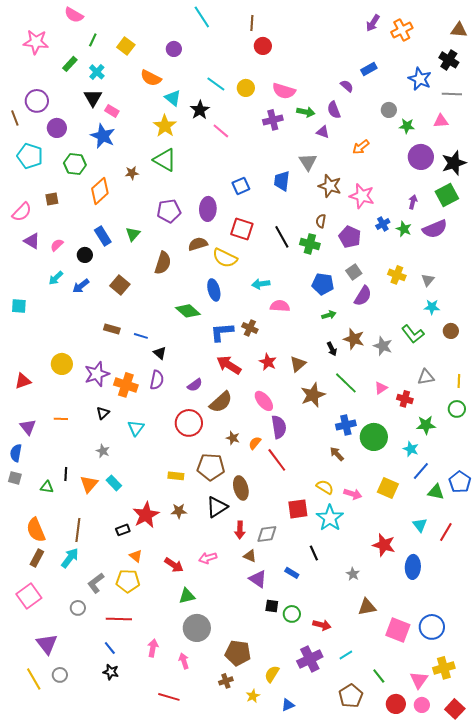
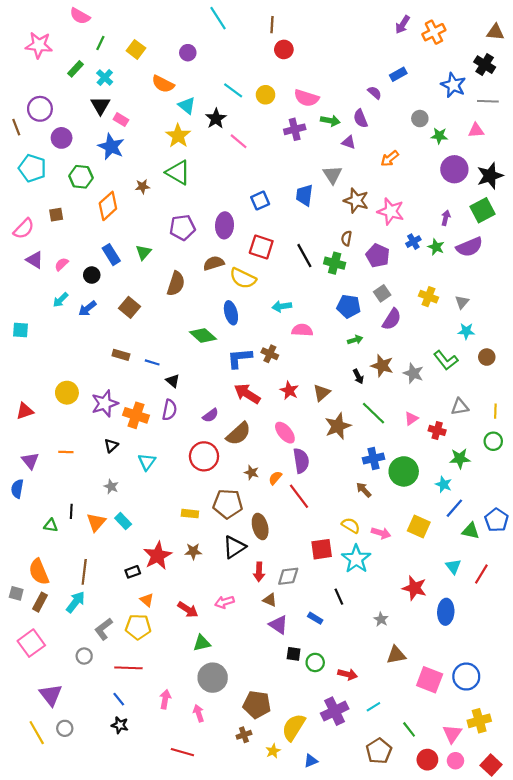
gray square: (15, 478) -> (16, 593), moved
yellow semicircle: (272, 674) -> (294, 727), size x1.5

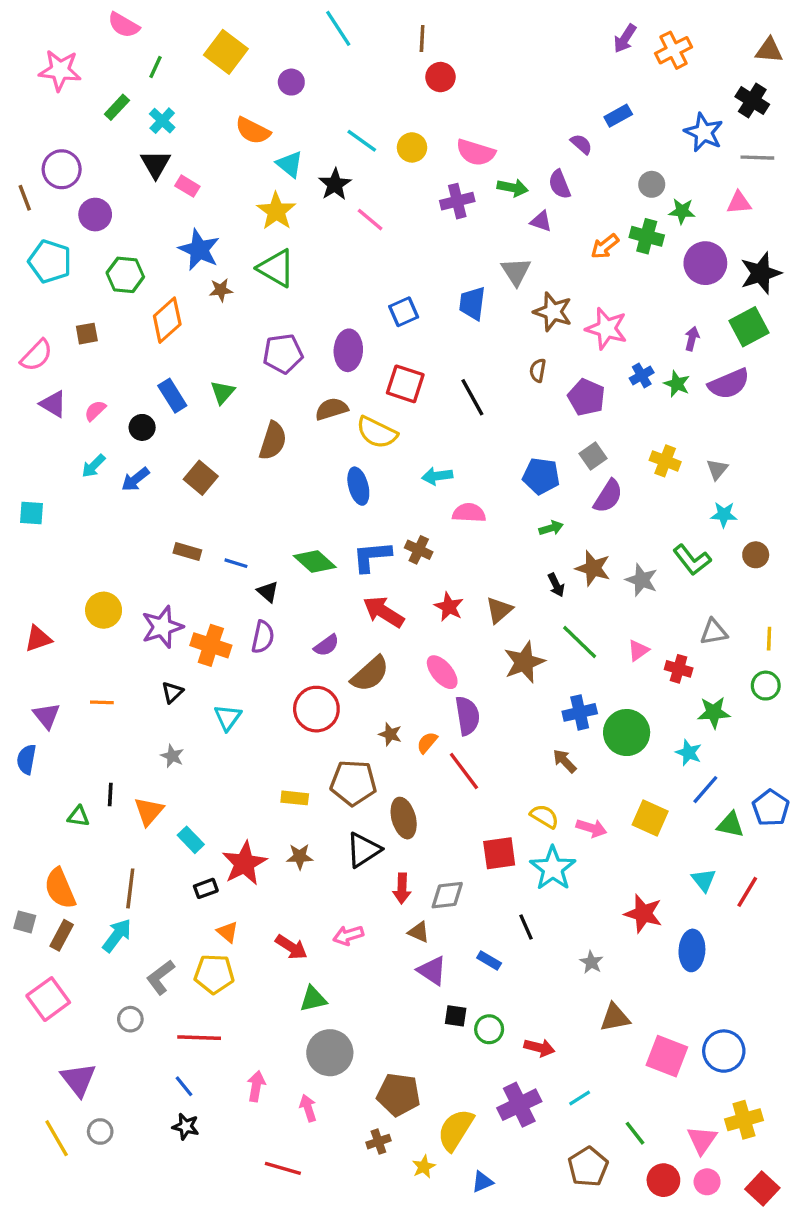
yellow square: (136, 49) -> (226, 52), moved, size x1.4
blue star: (111, 147) -> (199, 250), moved
green cross: (335, 263) -> (647, 236), moved
green diamond: (203, 335) -> (315, 562), moved
cyan rectangle: (123, 521) -> (191, 840), moved

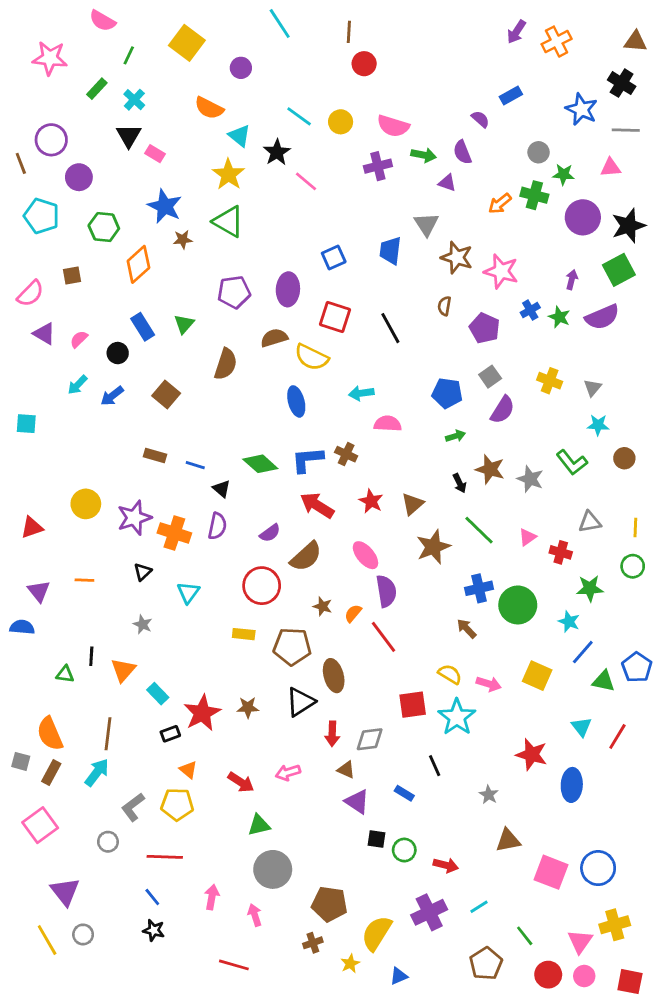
blue semicircle: (26, 759) -> (22, 627), turned 85
yellow rectangle: (295, 798) -> (244, 634), moved
red square: (762, 1188) -> (630, 982), turned -32

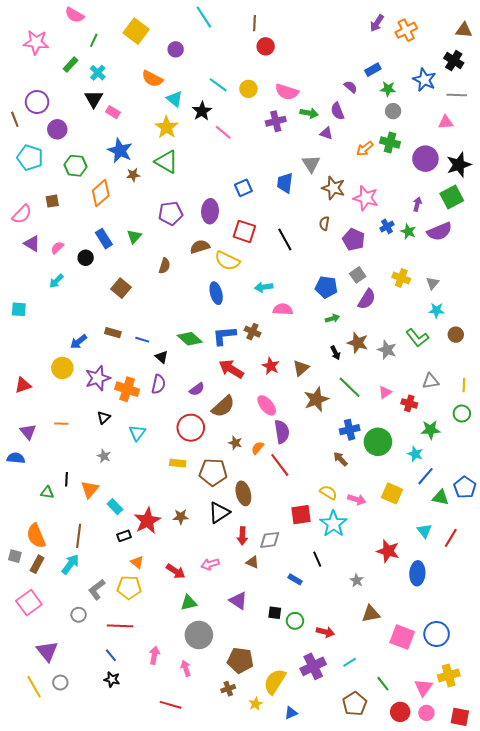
green star: (563, 174) -> (388, 89), moved
brown semicircle: (226, 364) -> (164, 266), size x0.7
blue arrow: (112, 396) -> (79, 342), moved
purple triangle: (357, 802) -> (238, 601), moved

